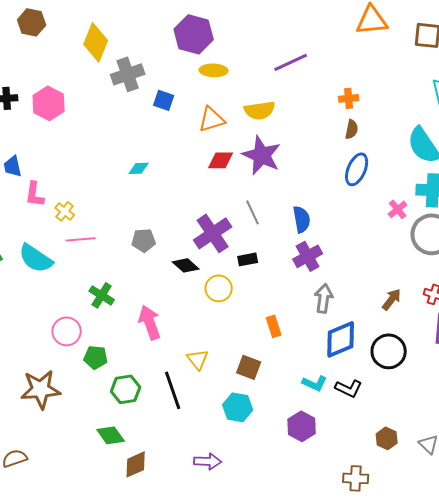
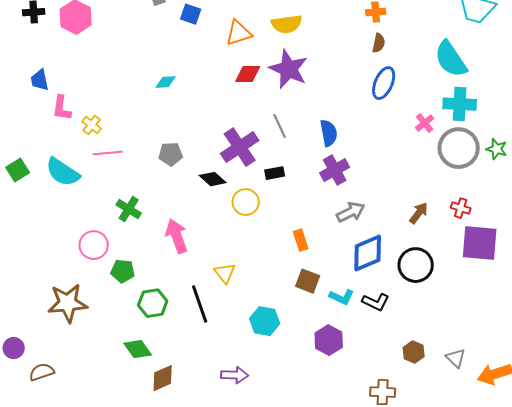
gray arrow: (324, 298) -> (351, 212), turned 56
brown square: (249, 367) -> (308, 281), moved

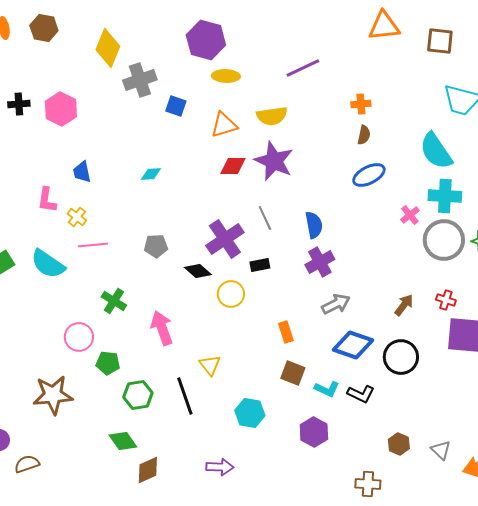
blue trapezoid: (40, 80) -> (82, 172), moved
blue ellipse: (384, 83) -> (369, 175), turned 40
blue diamond: (368, 253) -> (353, 345), turned 42

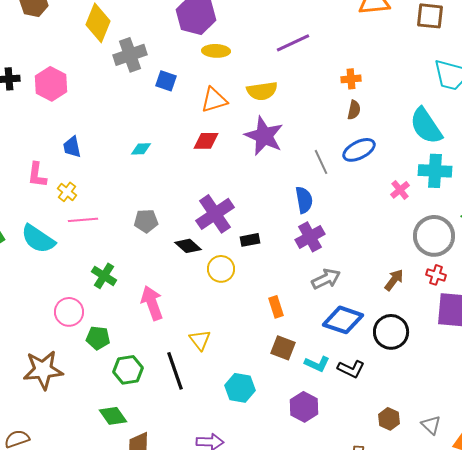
red diamond: (233, 166) -> (206, 141), moved
gray line: (265, 218) -> (321, 162), moved
gray circle: (444, 240) -> (434, 236), moved

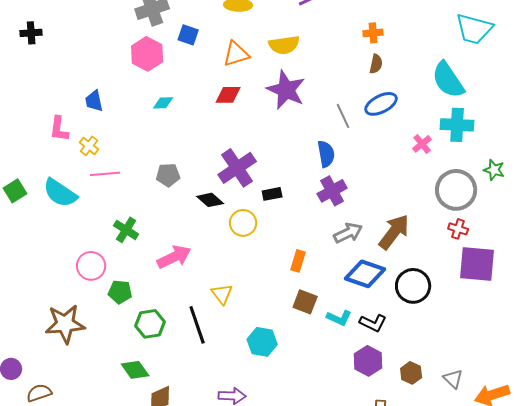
pink hexagon: (51, 84) -> (147, 54), moved
brown arrow: (394, 280) -> (394, 232), moved, size x1.6
pink arrow: (152, 303) -> (174, 257), turned 84
orange rectangle: (276, 307) -> (298, 261), turned 35
purple hexagon: (304, 407) -> (368, 361), moved

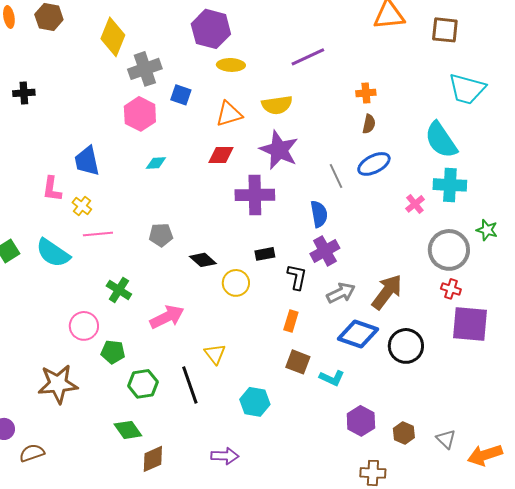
blue trapezoid: (94, 101) -> (87, 161), size x1.4
purple cross: (237, 168) -> (255, 195), moved, turned 33
black L-shape: (373, 323) -> (297, 277), moved, turned -104

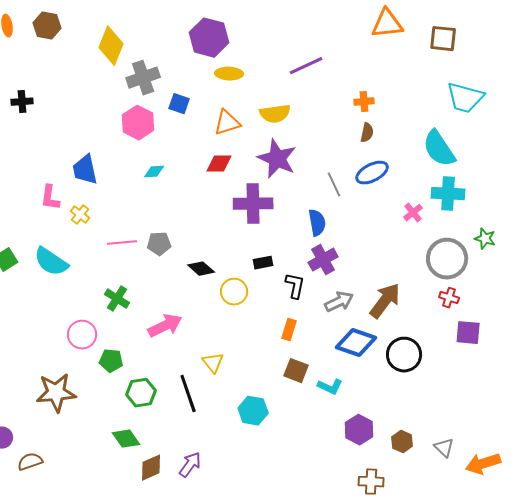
pink line: (98, 234) -> (122, 243), moved
purple square: (470, 324) -> (468, 333), size x0.7
purple arrow: (225, 456) -> (190, 465), moved, turned -56

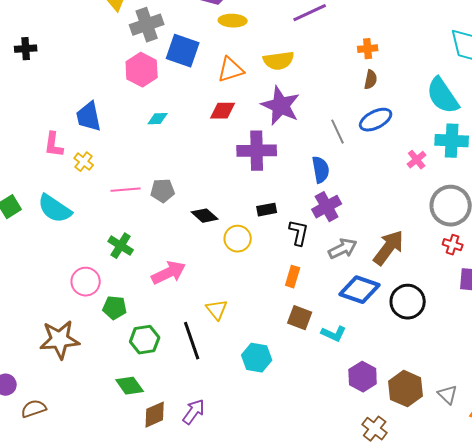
blue square: (179, 104) -> (183, 51), size x1.6
brown hexagon: (402, 442) -> (406, 389), size x1.6
brown cross: (371, 482) -> (375, 429), turned 35

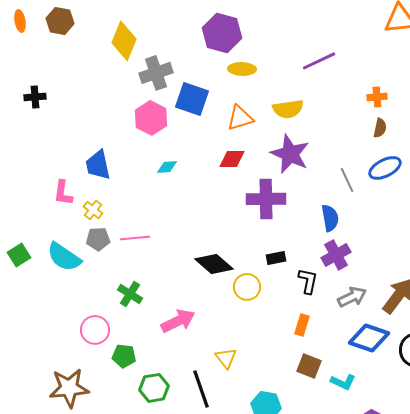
gray pentagon: (163, 191) -> (98, 239), moved
black diamond: (205, 216) -> (214, 264), size x1.4

